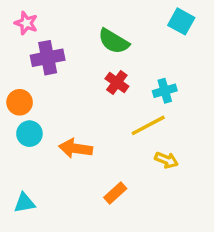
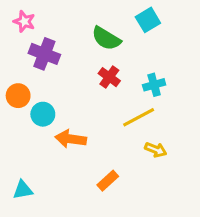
cyan square: (181, 21) -> (148, 20), moved, turned 30
purple cross: (48, 58) -> (44, 54), turned 32
cyan circle: (29, 134) -> (43, 114), moved

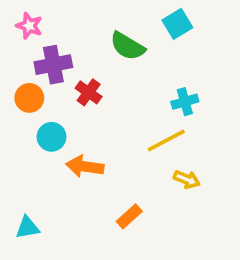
purple cross: (44, 54) -> (53, 65), turned -32
red cross: (109, 77) -> (89, 92), moved
orange circle: (18, 96) -> (29, 98), moved

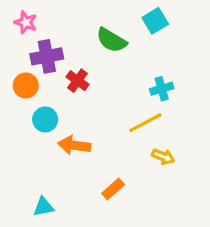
cyan triangle: (27, 228) -> (44, 207), moved

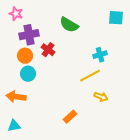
cyan square: (155, 21) -> (116, 18), moved, turned 35
orange circle: (26, 85) -> (25, 56), moved
orange arrow: (74, 145) -> (16, 97), moved
cyan triangle: (44, 207) -> (14, 126), moved

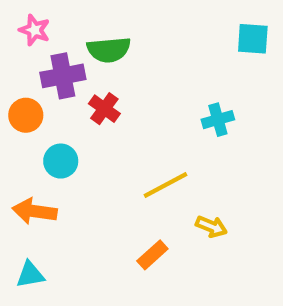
green semicircle: (69, 25) -> (109, 50), moved, turned -36
orange circle: (25, 56) -> (26, 115), moved
yellow line: (90, 76) -> (166, 185), moved
yellow arrow: (101, 97) -> (211, 227), moved

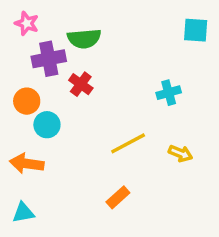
orange circle: (26, 115) -> (27, 101), moved
yellow arrow: (211, 227) -> (180, 153), moved

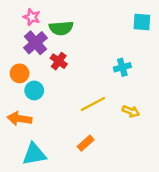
pink star: (27, 23) -> (32, 17), moved
purple cross: (49, 59) -> (35, 43), turned -30
cyan triangle: (23, 213) -> (34, 154), moved, size x1.5

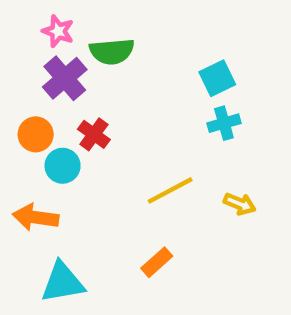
cyan square: (142, 22) -> (217, 78), moved, turned -30
red cross: (59, 61) -> (94, 134), moved

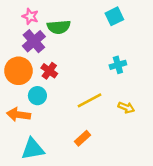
cyan square: (217, 78) -> (114, 16), moved
orange circle: (36, 134) -> (18, 71), size x1.5
cyan circle: (63, 166) -> (37, 96), moved

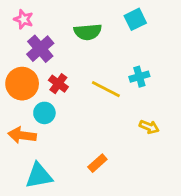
pink star: (30, 16) -> (23, 19), moved
green semicircle: (59, 27) -> (88, 32), moved
yellow line: (90, 100) -> (106, 89), moved, turned 55

